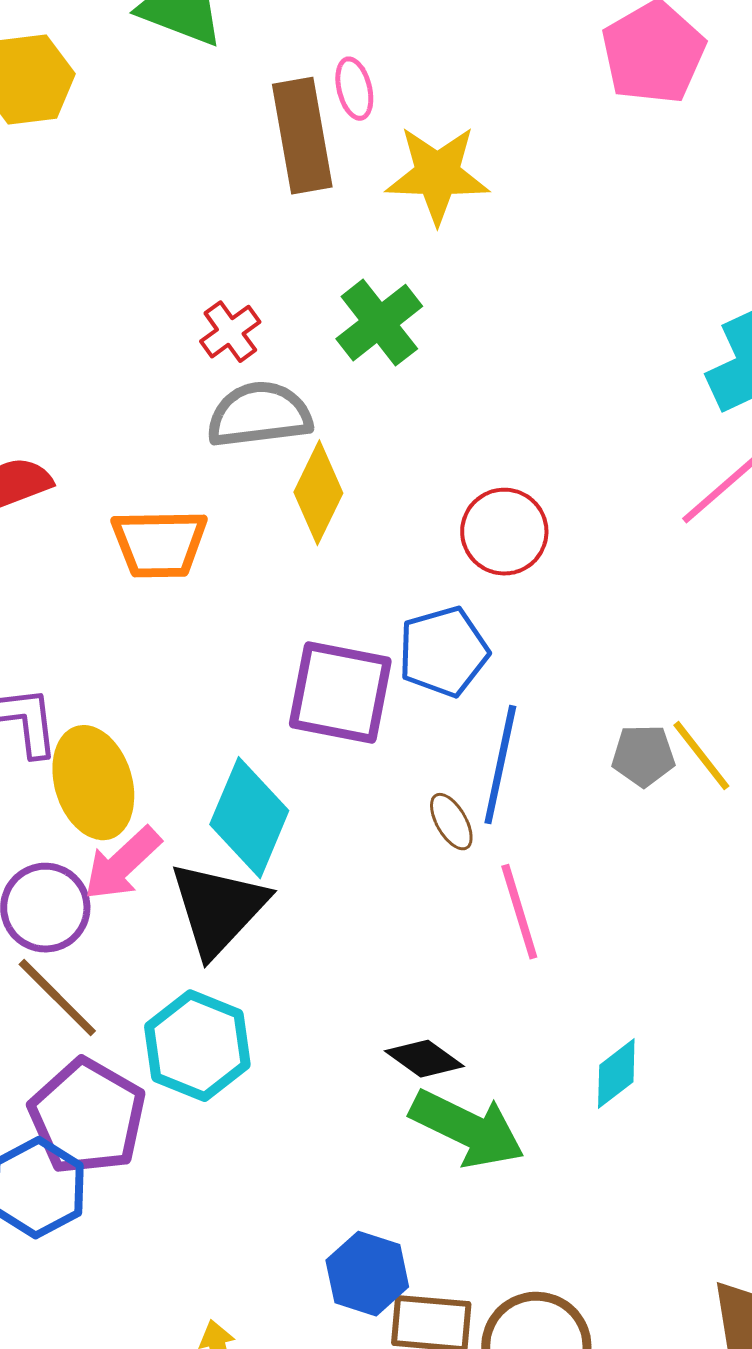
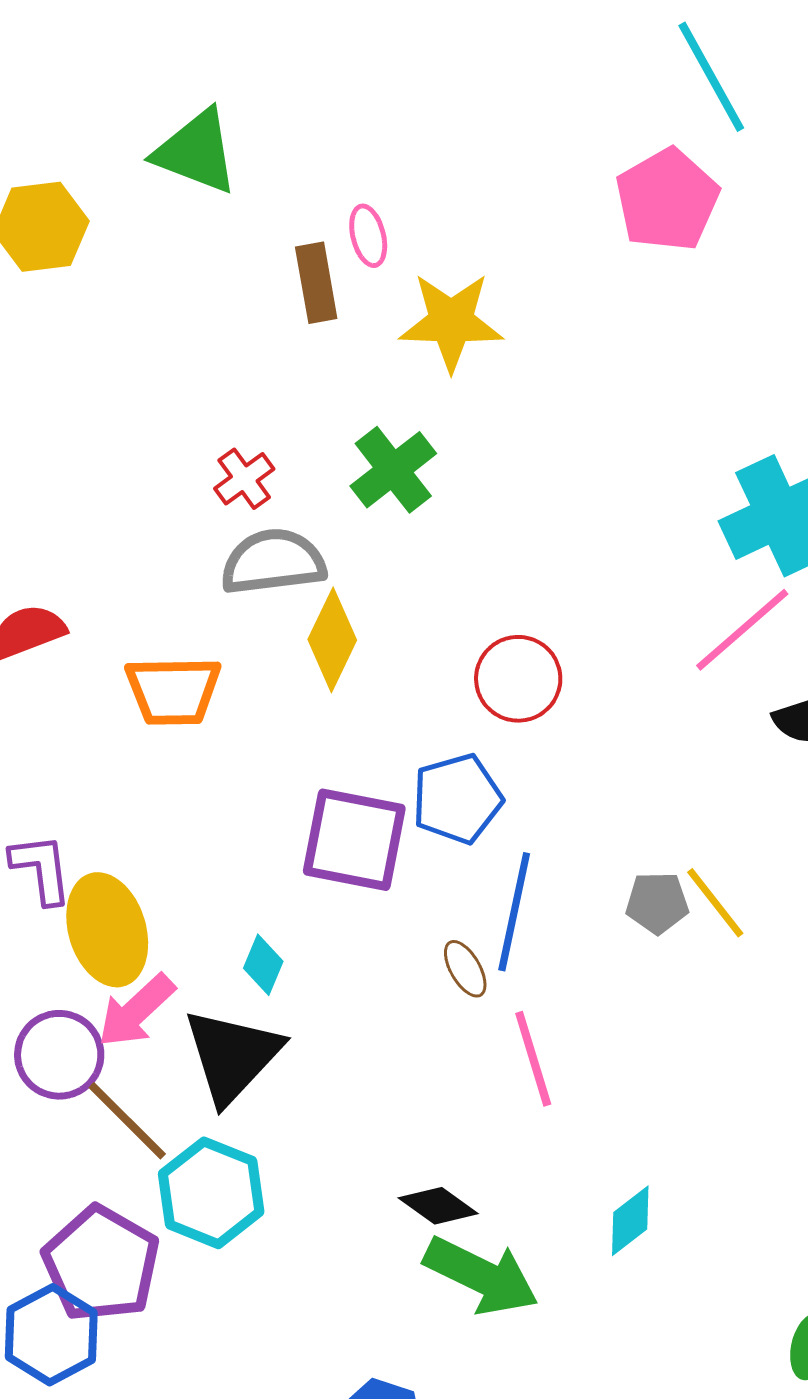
brown rectangle: (302, 136) -> (316, 283), size x0.7
cyan diamond: (249, 818) -> (263, 965), size x0.5
brown line: (57, 998) -> (127, 1121), moved

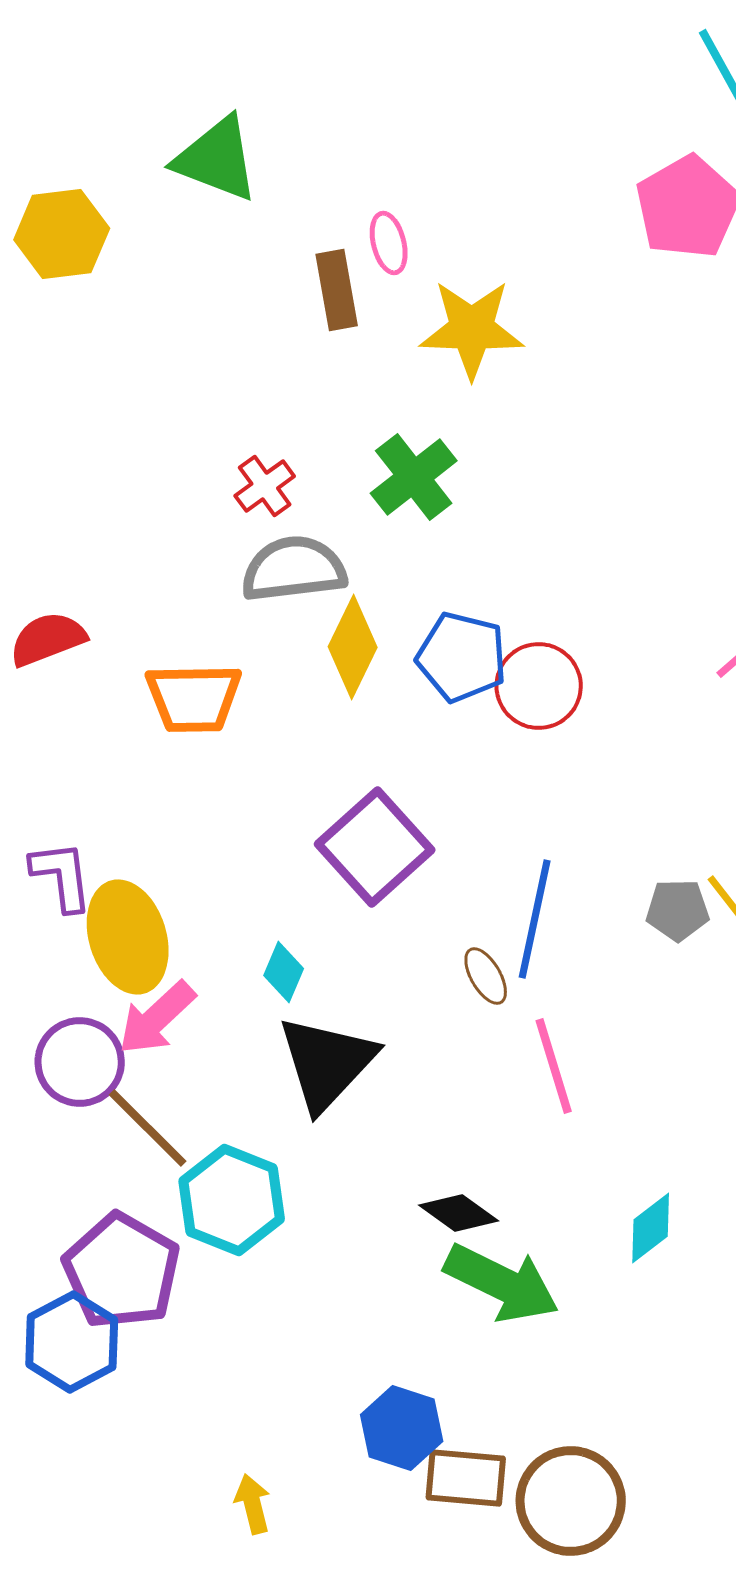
blue pentagon: (457, 799) -> (462, 657), moved, turned 30
purple square: (354, 840) -> (375, 847), turned 37
black triangle: (232, 1056) -> (327, 1063), moved

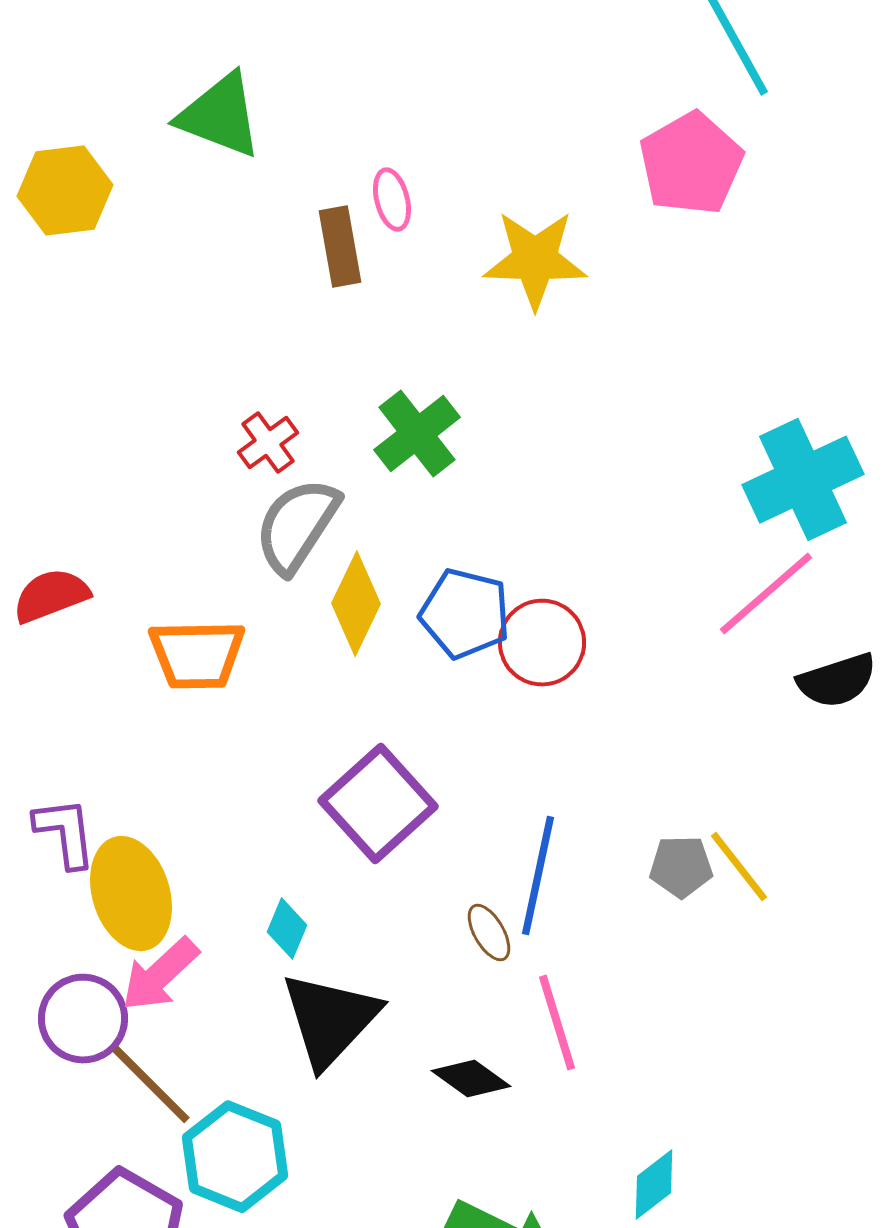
yellow star: (472, 329) -> (535, 260), moved
gray semicircle: (294, 569) -> (297, 526), turned -50
black diamond: (459, 1213) -> (471, 1079), moved

